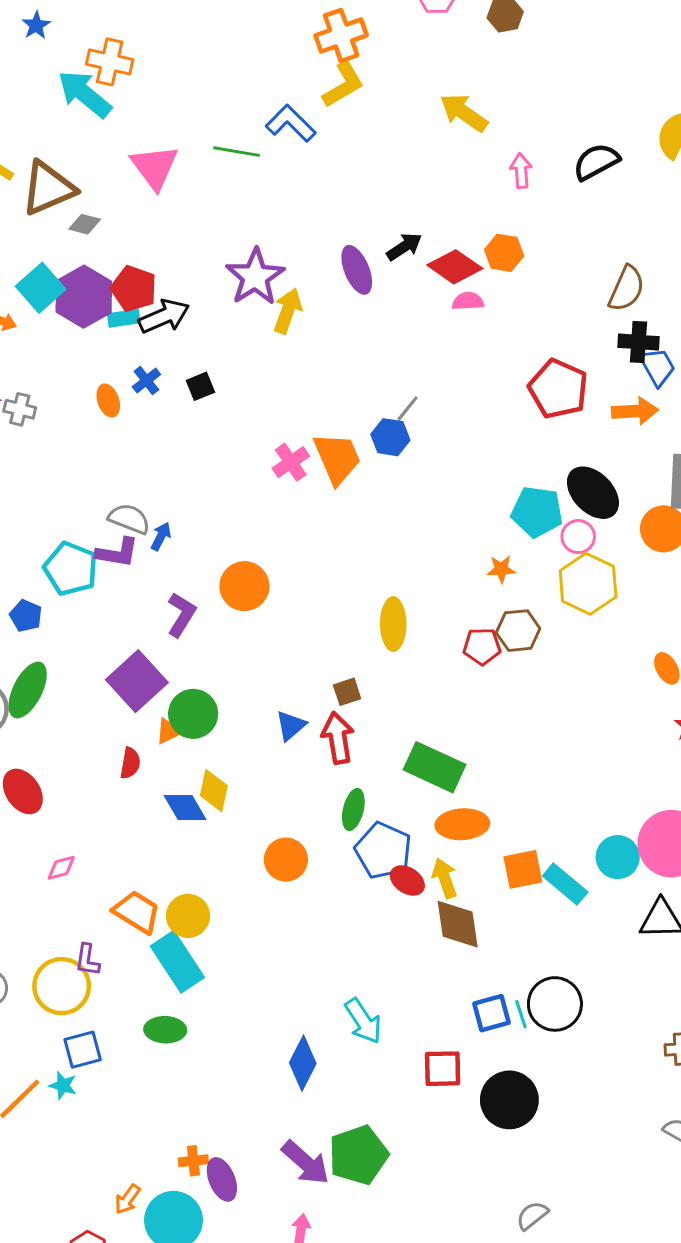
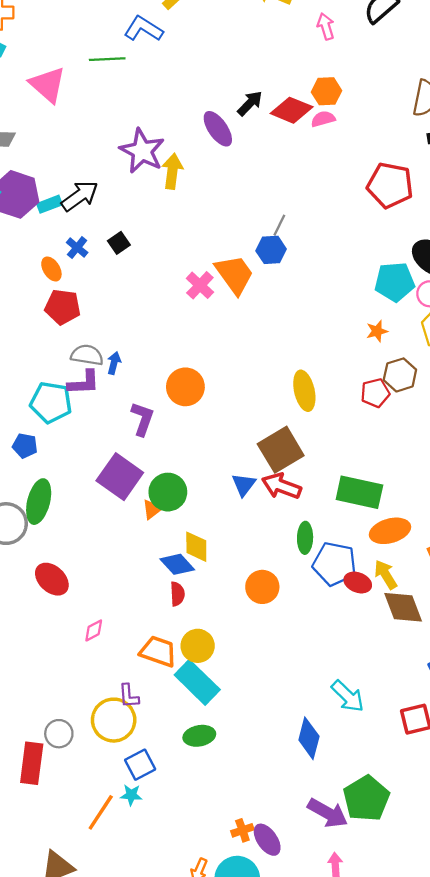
red pentagon: (134, 289) -> (63, 307), moved
pink semicircle: (468, 301) -> (323, 119), moved
brown square: (347, 692) -> (281, 450), size x2.0
red arrow: (338, 738) -> (281, 486), turned -48
red semicircle: (130, 763) -> (177, 594), moved

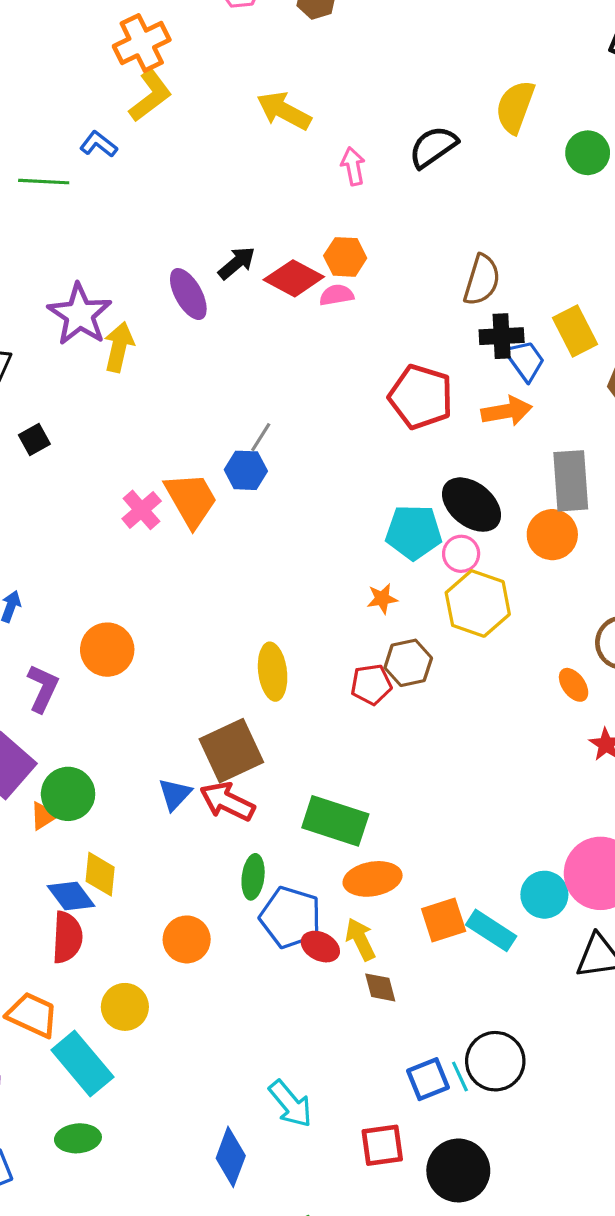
blue L-shape: (143, 29) -> (98, 144), size x0.7
red semicircle: (177, 594) -> (67, 937), size x1.5
brown diamond: (403, 607) -> (380, 987), size x0.6
yellow circle: (198, 646) -> (125, 1007), moved

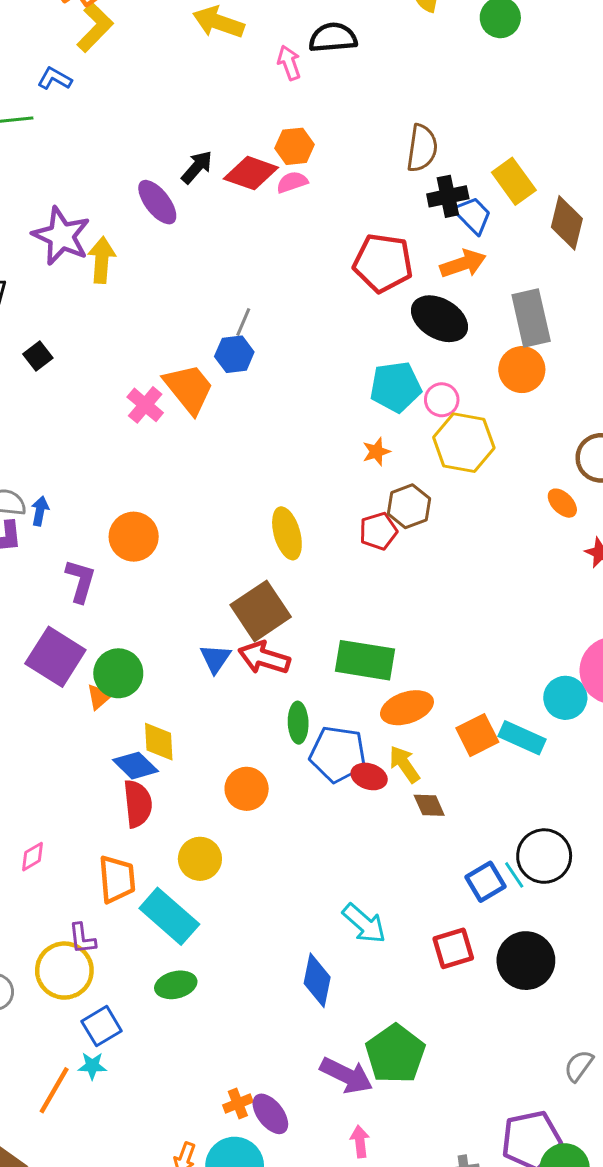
black semicircle: (433, 147) -> (333, 38), moved, turned 39
black ellipse: (472, 505) -> (439, 319), moved
orange trapezoid: (32, 1015) -> (117, 879), turned 69

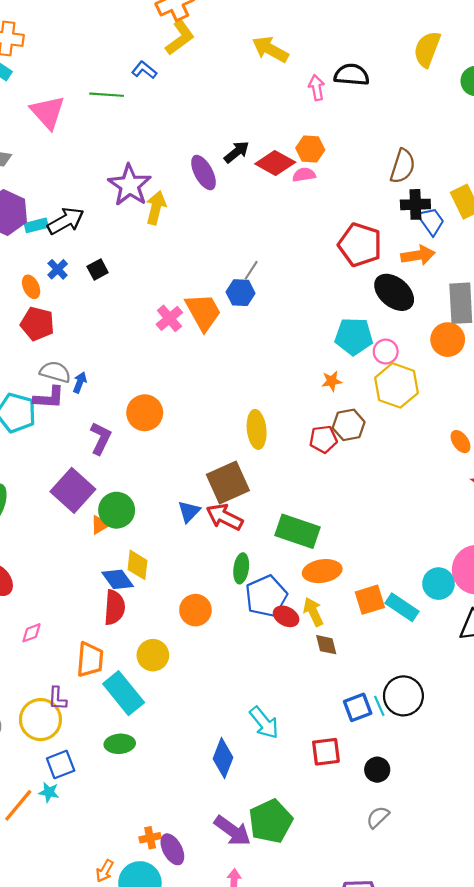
blue pentagon: (338, 754) -> (266, 596), turned 30
black circle: (526, 961) -> (377, 770), size x0.6
gray semicircle: (579, 1066) -> (378, 817), moved

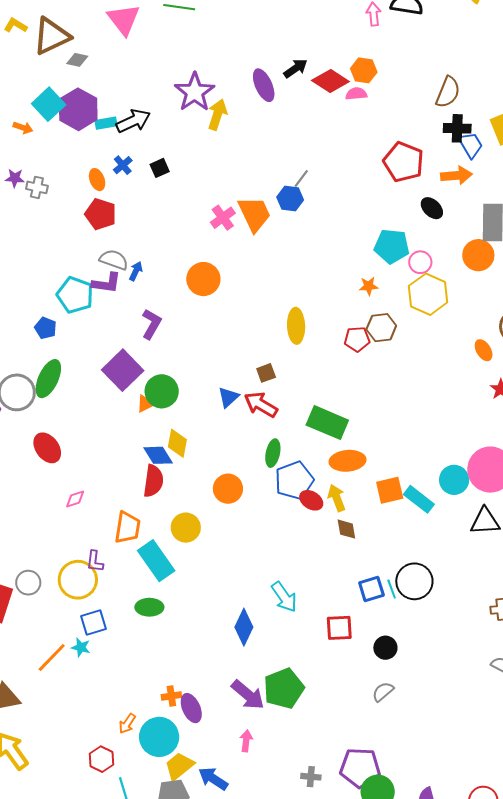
black ellipse: (394, 292) -> (432, 208), size x0.6
orange circle: (145, 413) -> (203, 279), moved
brown square: (228, 483) -> (266, 373), size x0.5

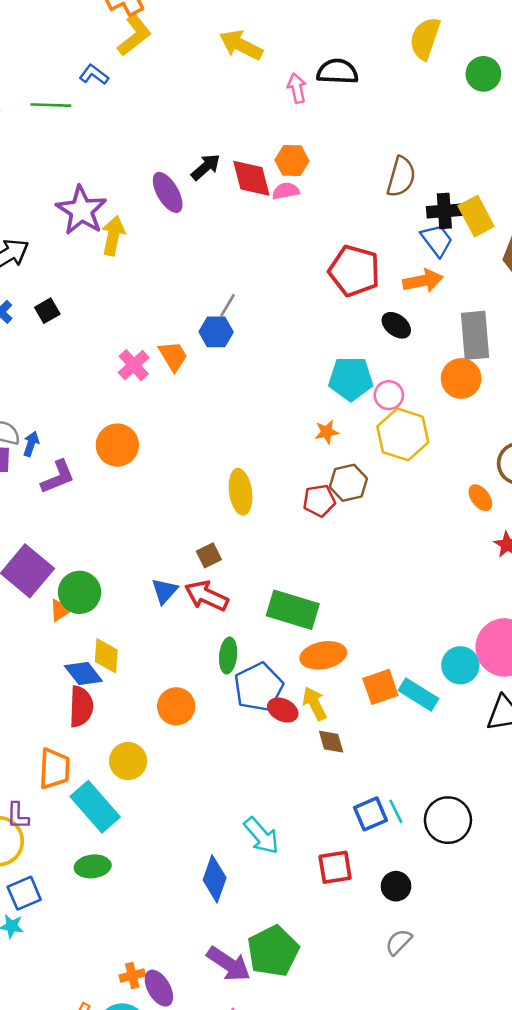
red diamond: (330, 81) -> (251, 178), turned 48
black cross: (457, 128) -> (444, 211), moved
orange trapezoid: (254, 214) -> (173, 356), size x0.7
purple L-shape: (152, 324) -> (58, 477), moved, turned 44
black circle: (414, 581) -> (448, 820), moved

